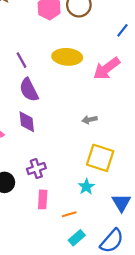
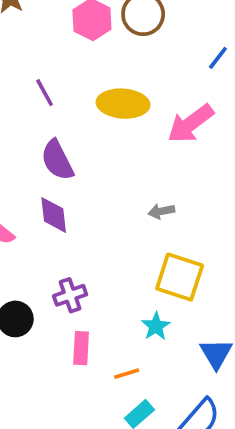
purple line: (21, 60) -> (45, 93), moved

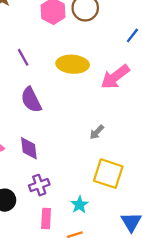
gray arrow: (161, 211) -> (97, 132), turned -35
purple diamond: (54, 215) -> (29, 148), moved
cyan star: (156, 326) -> (79, 205), moved

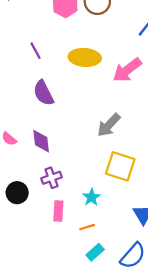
gray arrow: (97, 132) -> (109, 125), size x1.6

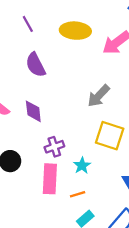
purple cross: (51, 178) -> (54, 147), moved
pink rectangle: (58, 211) -> (50, 179), size x1.5

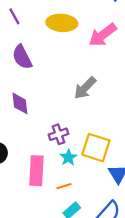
yellow square: (110, 136) -> (96, 148), moved
purple cross: (54, 147) -> (58, 134), moved

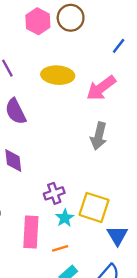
gray arrow: (85, 88) -> (99, 136), moved, turned -30

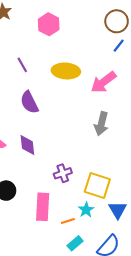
brown circle: (71, 18) -> (117, 21), moved
cyan star: (65, 218) -> (86, 210), moved

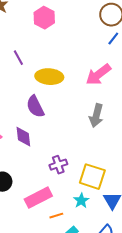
yellow ellipse: (66, 71) -> (49, 77), moved
purple semicircle: (29, 102) -> (35, 107), moved
pink rectangle: (43, 207) -> (38, 198), turned 60
orange line: (68, 221) -> (56, 216), moved

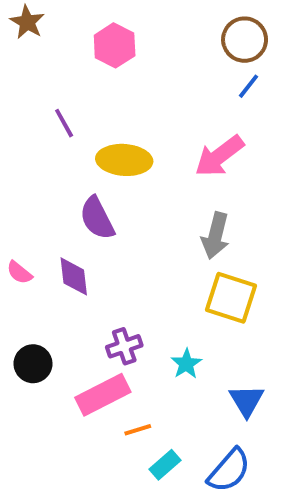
purple cross: (58, 165) -> (124, 346), moved
yellow square: (92, 177) -> (231, 298), moved
cyan star: (81, 201) -> (186, 364), moved

